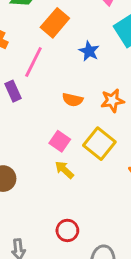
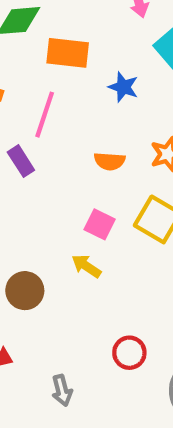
orange rectangle: (55, 23) -> (68, 53), turned 64
yellow arrow: (64, 170) -> (86, 266), moved

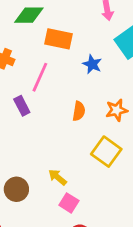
orange semicircle: (110, 161) -> (79, 111), turned -90
pink square: (100, 224) -> (69, 203), moved

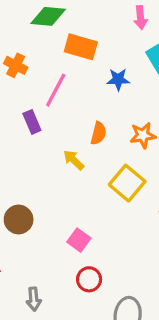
blue star: (92, 64) -> (118, 79), turned -30
yellow arrow: (58, 177) -> (74, 160), moved

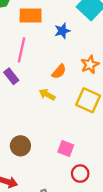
orange semicircle: (98, 133) -> (59, 71), turned 42

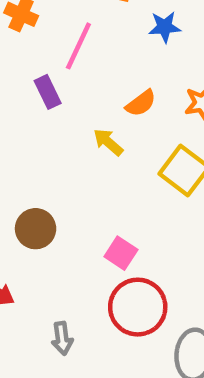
red circle: (80, 174) -> (138, 307), size x1.6

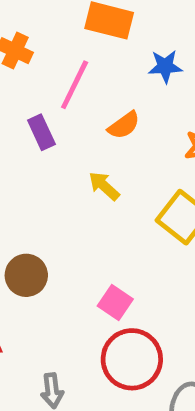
orange semicircle: (141, 103) -> (124, 125), moved

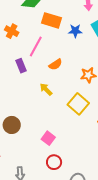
blue star: (165, 66) -> (75, 31), moved
red circle: (132, 359) -> (54, 162), size x0.6

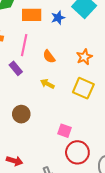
orange semicircle: (55, 64) -> (49, 57), turned 104
brown circle: (12, 125) -> (21, 114), moved
red circle: (54, 162) -> (77, 152), size x1.5

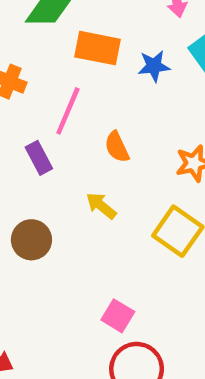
brown circle: (21, 114) -> (31, 240), moved

